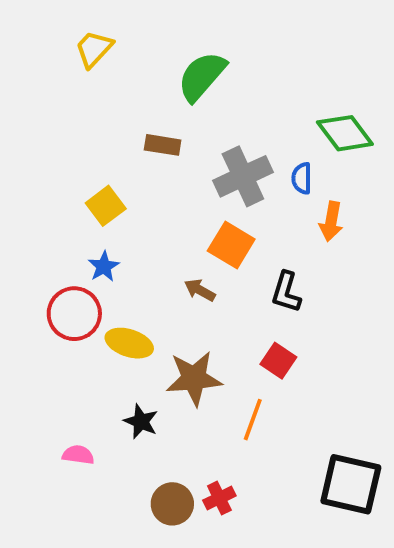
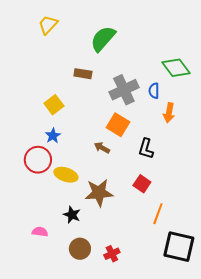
orange line: (253, 420) -> (158, 214), moved
brown circle: (172, 504) -> (80, 249), moved

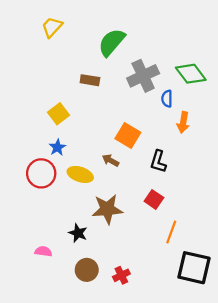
gray cross: (124, 90) -> (143, 76), moved
yellow ellipse: (66, 175) -> (80, 174), moved

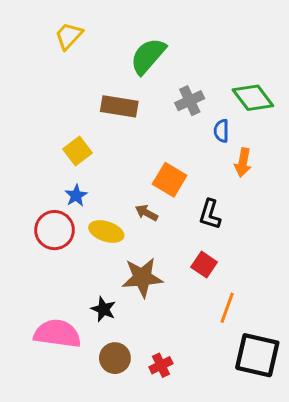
gray cross: (143, 76) -> (190, 101), size x0.7
brown rectangle: (90, 80) -> (119, 106), size x1.4
pink semicircle: (43, 251) -> (57, 334), size x2.0

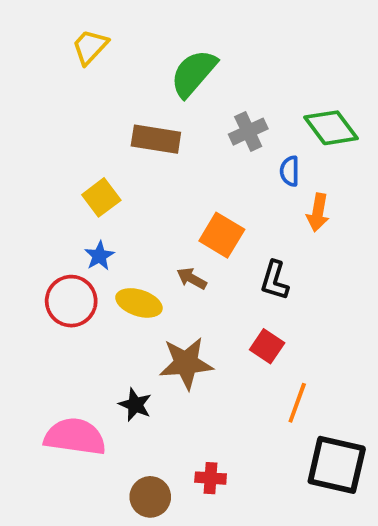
brown circle: (115, 358) -> (150, 497), moved
red cross: (161, 365) -> (211, 478), turned 30

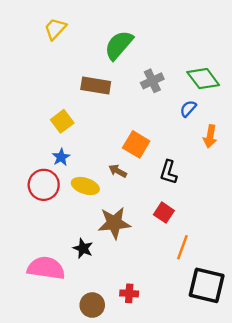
blue semicircle: (290, 171) -> (188, 109), moved, turned 42
orange arrow: (318, 213) -> (210, 136), moved

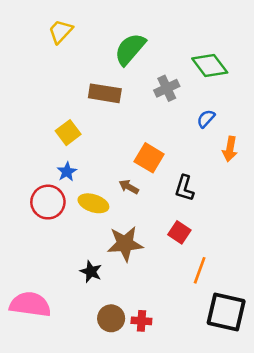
green diamond: (203, 79) -> (210, 66), moved
pink semicircle: (46, 268) -> (30, 304), moved
brown circle: (92, 305) -> (111, 318), moved

